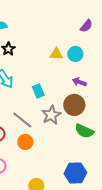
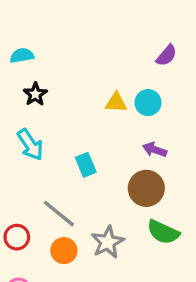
gray star: (51, 115) -> (108, 242), moved

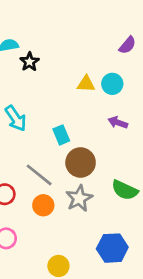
black star: (35, 94) -> (29, 62), moved
brown circle: (146, 188) -> (81, 162), moved

